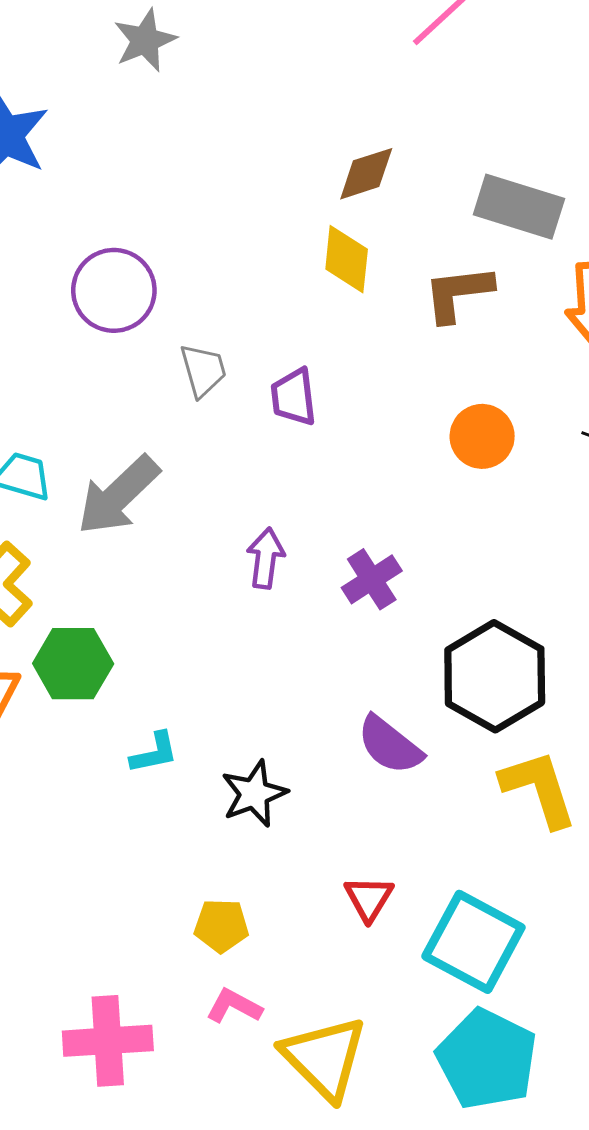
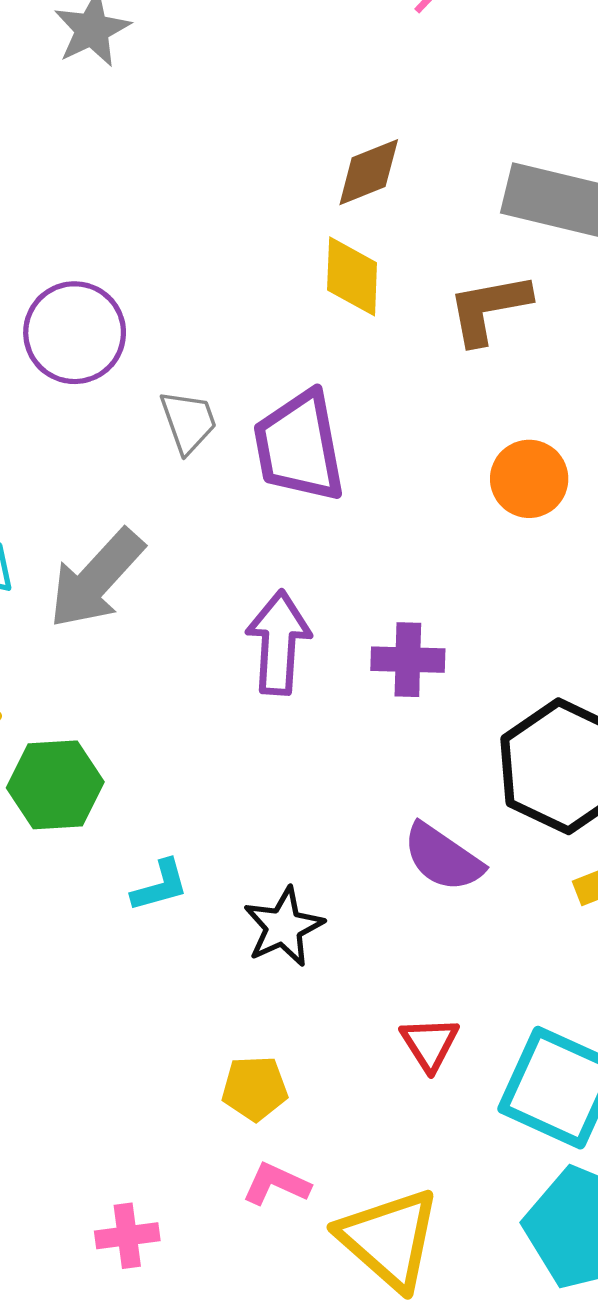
purple trapezoid: (294, 397) -> (299, 446), size x1.6
purple arrow: (266, 558) -> (278, 643), size x1.4
purple cross: (372, 579) -> (408, 660), turned 38
pink cross: (108, 1041) -> (127, 1236), size x0.6

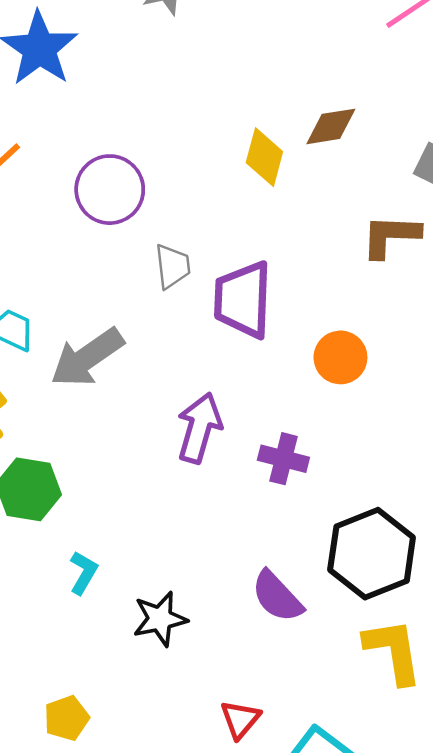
yellow diamond: (352, 276) -> (264, 157), moved
orange circle: (529, 479) -> (340, 357), moved
cyan L-shape: (160, 886) -> (83, 573), turned -57
yellow pentagon: (255, 1088) -> (66, 718), moved, turned -30

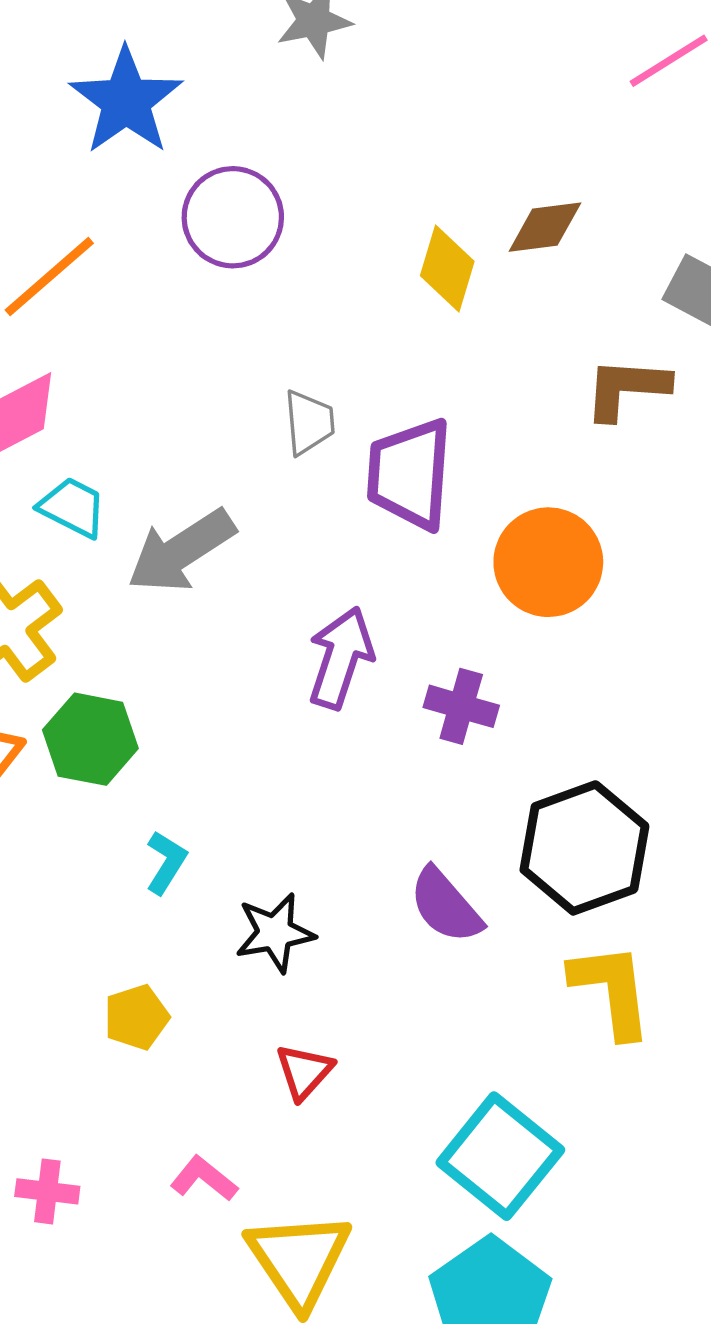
purple circle: (110, 190) -> (233, 217), moved
orange circle: (340, 357) -> (548, 562), size x1.4
yellow pentagon: (66, 718) -> (136, 1017), moved
red triangle: (240, 719) -> (304, 1072), moved

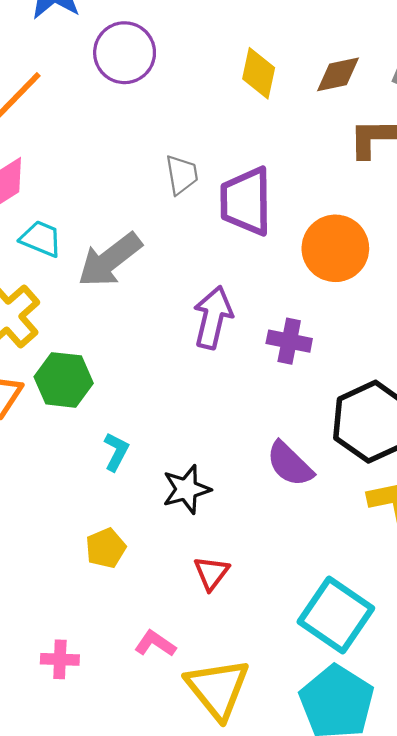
brown diamond: (545, 227) -> (338, 74), moved

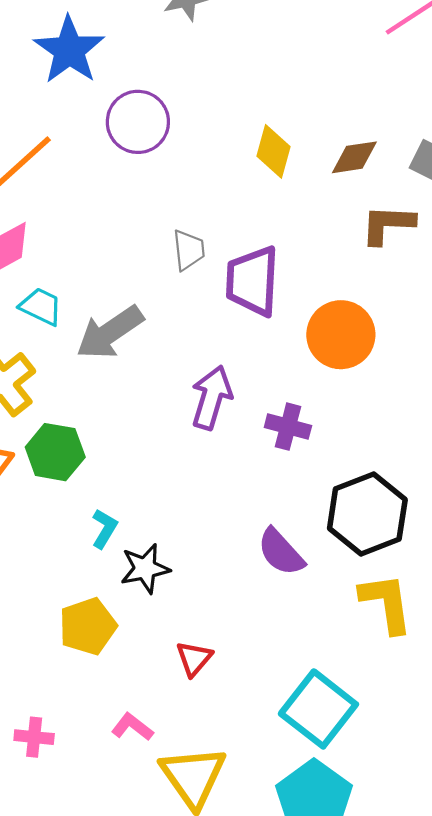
black star: (186, 489) -> (145, 568), moved
yellow pentagon: (106, 548) -> (88, 626), size x1.4

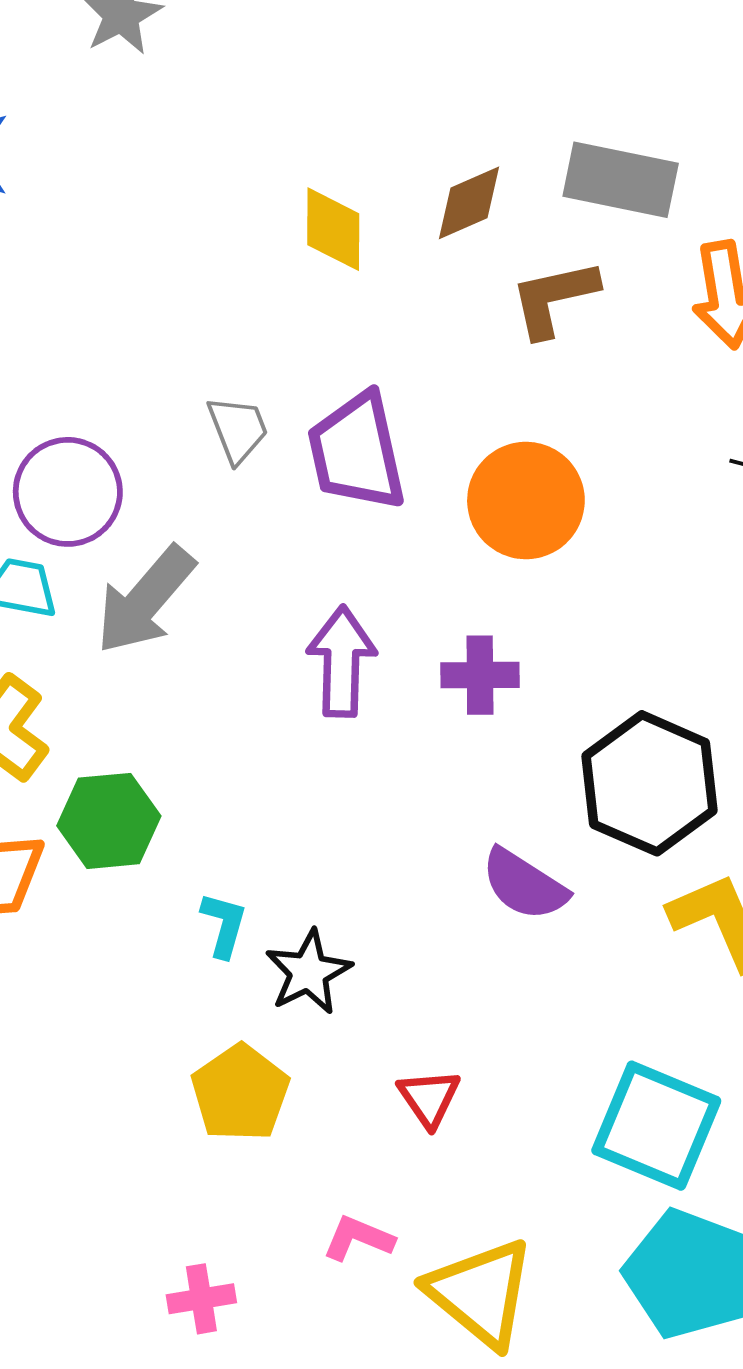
purple circle: (138, 122) -> (68, 492), moved

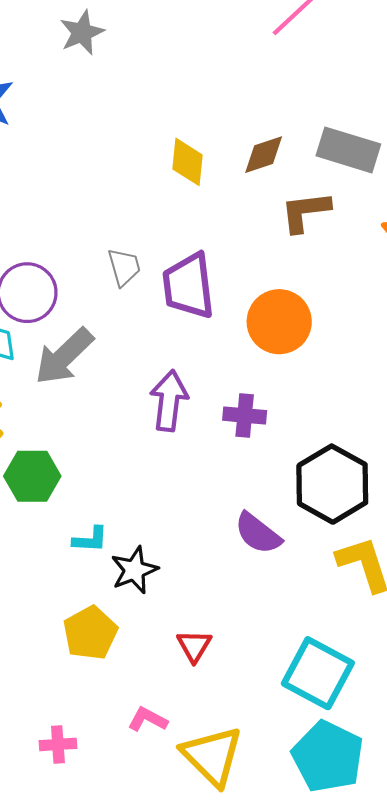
cyan L-shape: (224, 925) -> (90, 539), turned 72

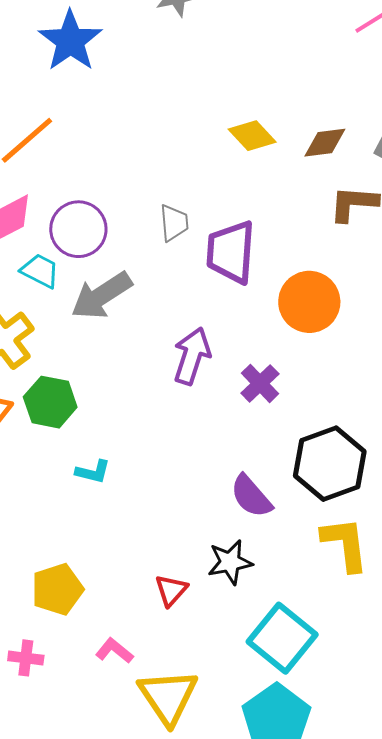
yellow diamond: (187, 162) -> (252, 136), turned -60
purple cross: (245, 415) -> (260, 383), turned 30
black star: (134, 570) -> (230, 562), moved
yellow pentagon: (90, 633) -> (57, 589), moved

